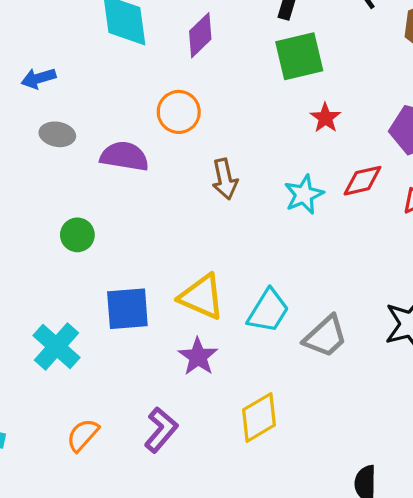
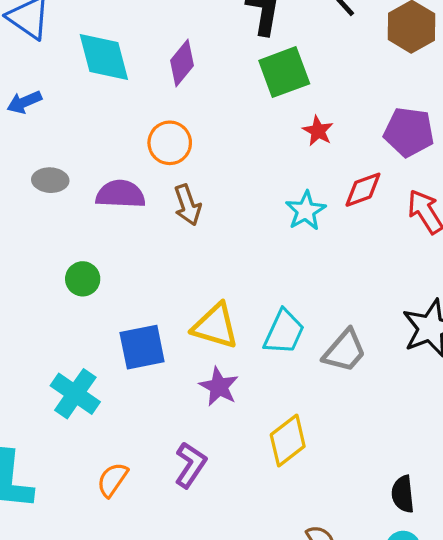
blue arrow: (38, 78) -> (24, 102), moved
brown arrow: (225, 179) -> (188, 205), moved

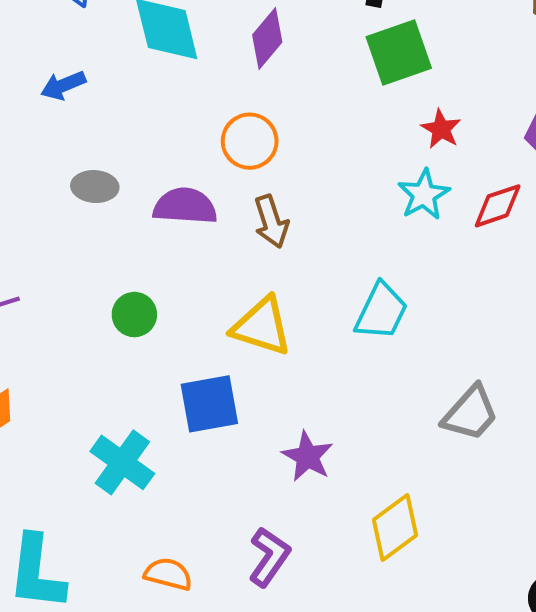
cyan star: (306, 211) -> (424, 195), moved
yellow triangle: (215, 326) -> (262, 326), moved
cyan trapezoid: (284, 332) -> (381, 311), moved
orange semicircle: (112, 480) -> (168, 574), turned 69

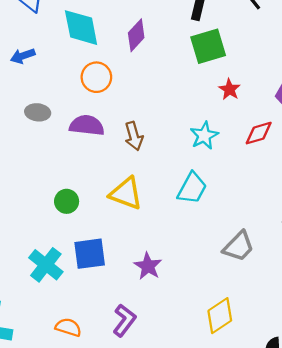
orange circle: (250, 141) -> (96, 77), moved
cyan star: (424, 195) -> (204, 136), moved
green circle: (134, 315) -> (67, 201), moved
blue square: (209, 404) -> (90, 254), moved
yellow diamond: (395, 527) -> (220, 316), moved

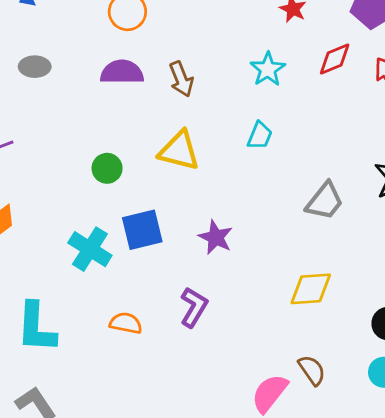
gray ellipse: (38, 112) -> (35, 67), moved
cyan trapezoid: (192, 188) -> (260, 136), size x0.7
yellow diamond: (220, 316) -> (311, 289), turned 36

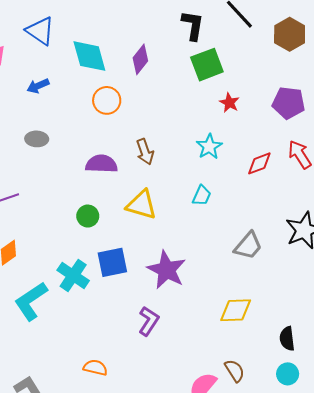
red diamond: (335, 59) -> (259, 163), moved
purple semicircle: (122, 72) -> (101, 164), moved
purple star: (216, 237) -> (167, 270), size x1.5
orange semicircle: (126, 323) -> (95, 368), moved
cyan L-shape: (36, 327) -> (31, 301), moved, turned 51

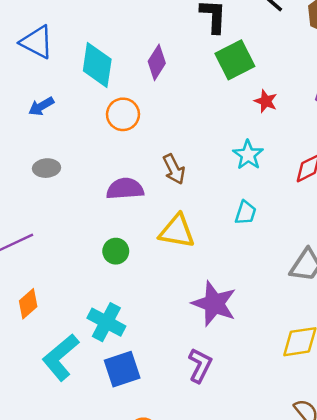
cyan diamond: (89, 56) -> (97, 65), turned 30
blue square: (112, 262) -> (122, 369), moved

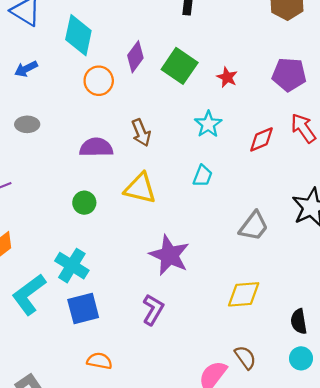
green square: (235, 60) -> (180, 66), moved, turned -32
purple diamond: (157, 62) -> (135, 57), moved

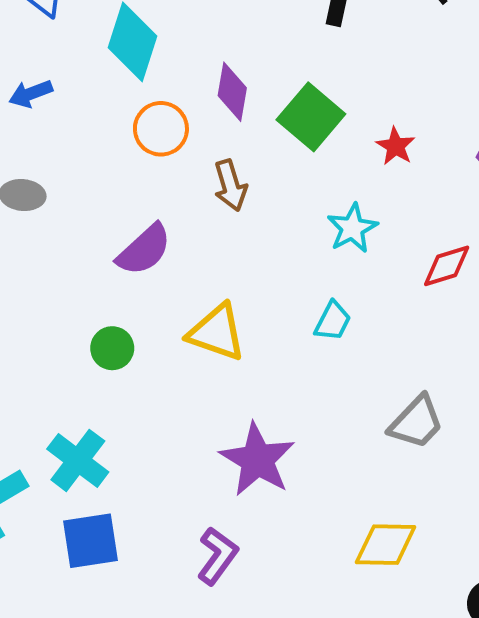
purple diamond: (135, 57) -> (232, 92), turned -32
brown arrow: (141, 133) -> (230, 185), moved
purple semicircle: (96, 147) -> (144, 250), turned 132

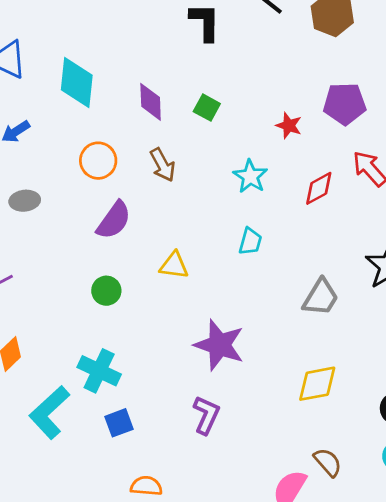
green square: (311, 117) -> (207, 108), size x0.6
orange circle: (161, 129) -> (98, 161), moved
red star: (396, 146) -> (289, 126), moved
yellow triangle: (217, 332) -> (174, 265), size x0.7
blue square: (91, 541) -> (119, 423), size x0.7

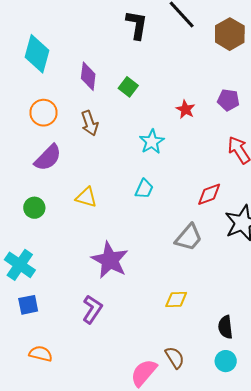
purple pentagon: (345, 104) -> (228, 100), size x0.7
red diamond: (319, 188) -> (209, 194), moved
yellow diamond: (317, 384) -> (176, 299), size x0.7

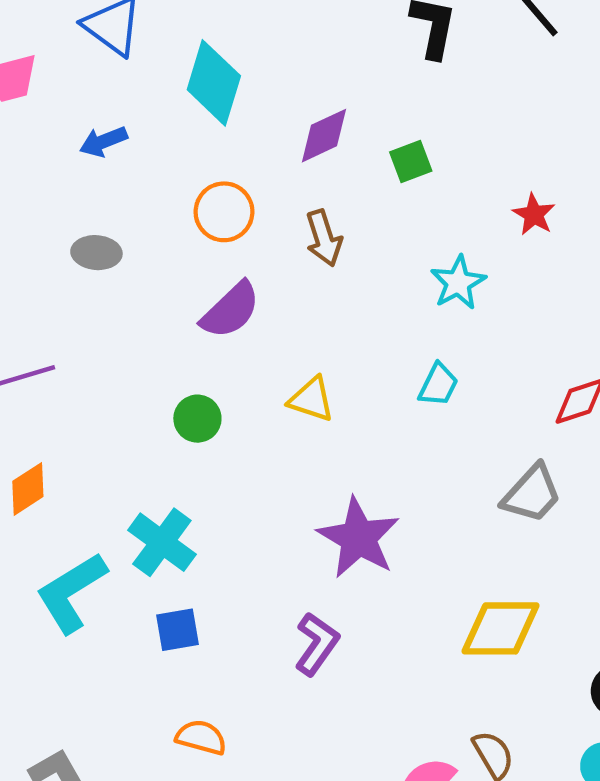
purple diamond: (88, 76) -> (324, 136), turned 56
green square: (128, 87) -> (411, 162), turned 30
yellow diamond: (176, 299) -> (500, 628), size x1.6

